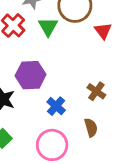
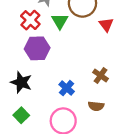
purple hexagon: (31, 75) -> (37, 48), moved
brown semicircle: (91, 128) -> (96, 106), turned 112

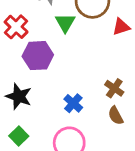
red cross: (30, 20) -> (16, 27), moved
red triangle: (106, 25) -> (121, 27), turned 49
brown semicircle: (96, 106) -> (116, 116), moved, turned 56

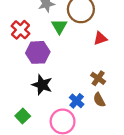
red triangle: (121, 27) -> (100, 38), moved
black star: (19, 96) -> (42, 85), moved
blue cross: (73, 103) -> (77, 101), moved

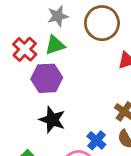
green triangle: (59, 27) -> (55, 45), moved, turned 42

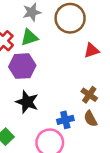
blue cross: (96, 140) -> (65, 120), turned 35

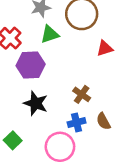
green triangle: (29, 37) -> (50, 34), moved
brown cross: (89, 95) -> (82, 94), moved

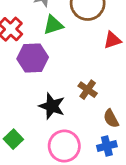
black star: (36, 103) -> (52, 106), moved
blue cross: (77, 122) -> (107, 146), moved

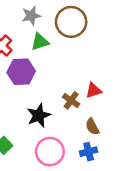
red triangle: (112, 40) -> (94, 90), moved
black star: (52, 106) -> (39, 115), turned 30

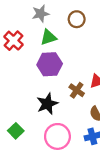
brown circle: (71, 22) -> (77, 19), size x0.6
purple hexagon: (21, 72) -> (50, 64), moved

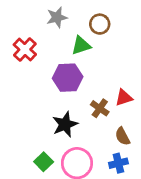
green triangle: (48, 37) -> (81, 45), moved
green square: (16, 131) -> (44, 162), moved

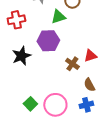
red cross: (25, 49) -> (16, 20), turned 36
black star: (65, 124) -> (21, 56), moved

